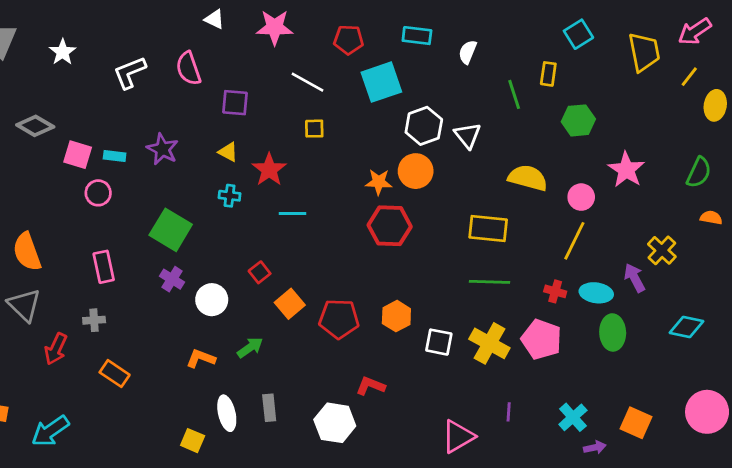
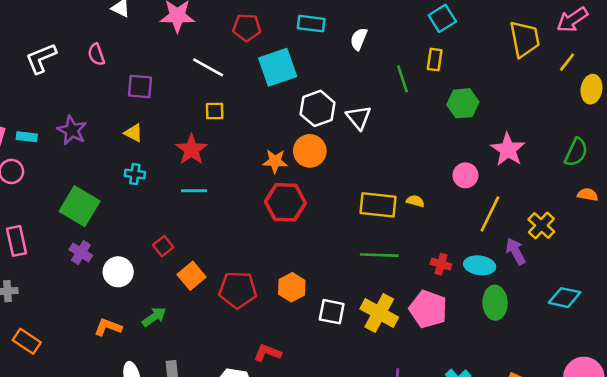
cyan square: (578, 34) -> (442, 18), moved
pink semicircle: (188, 68) -> (96, 54), size x0.7
red star: (269, 170) -> (191, 150), moved
yellow semicircle: (528, 178) -> (415, 201), moved, size x0.5
yellow line: (574, 241) -> (490, 214), moved

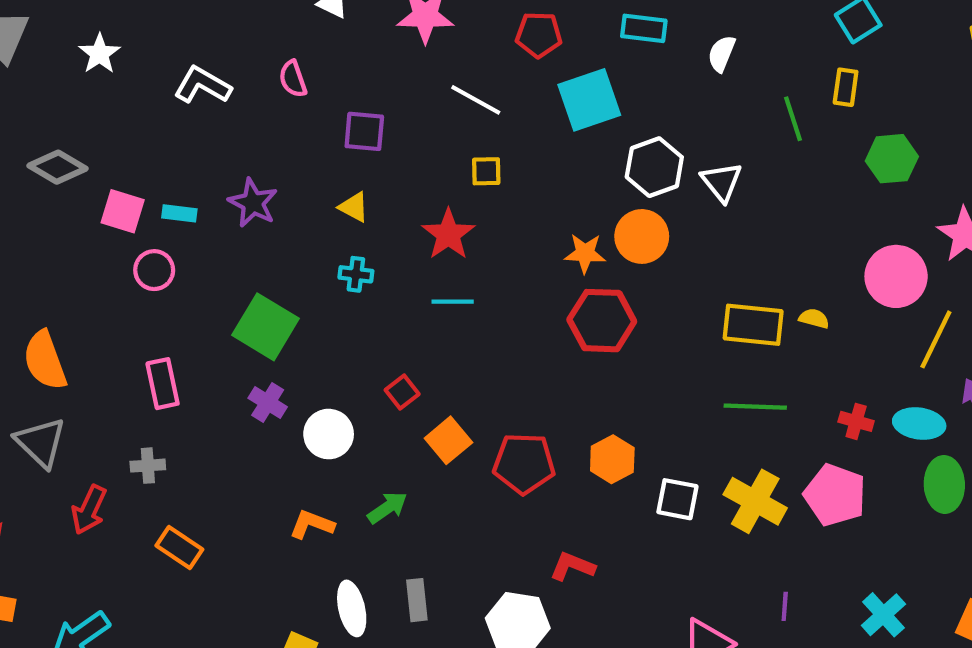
white L-shape: (41, 58) -> (202, 85), turned 52
pink circle: (465, 175) -> (896, 276), size x1.5

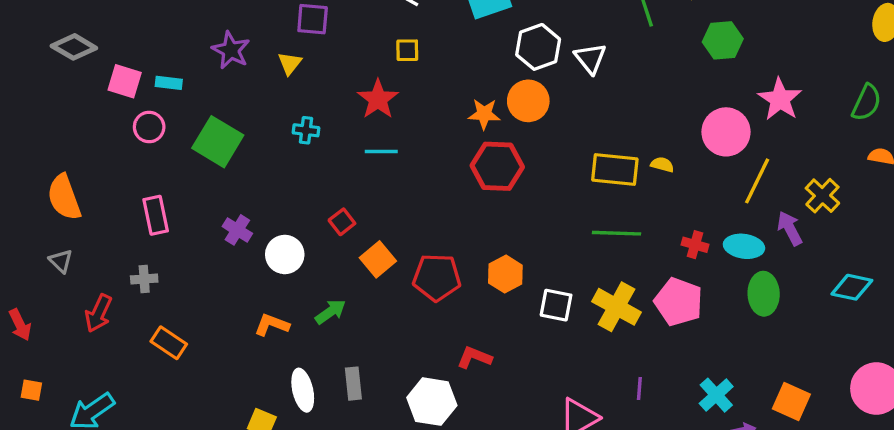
purple star: (253, 203) -> (231, 50), moved
yellow triangle: (354, 207) -> (290, 63), moved, turned 40
green square: (266, 327) -> (218, 142), moved
gray triangle: (41, 442) -> (61, 261), size x0.6

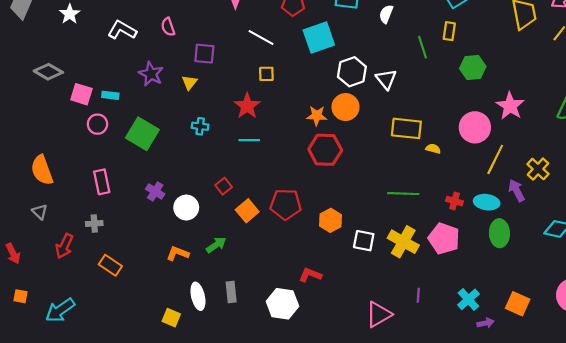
yellow rectangle: (615, 170) -> (406, 128), moved
red pentagon: (437, 277) -> (286, 204), moved

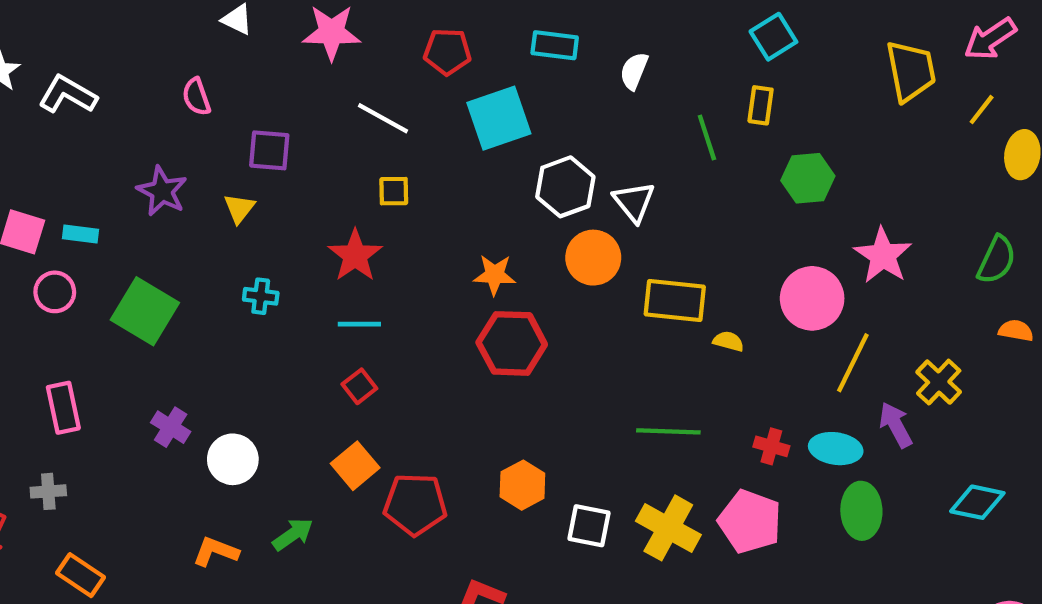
white L-shape: (122, 30) -> (68, 95), moved
orange circle: (346, 107) -> (593, 258), moved
red square: (224, 186) -> (359, 386), moved
red pentagon: (286, 204) -> (415, 504), moved

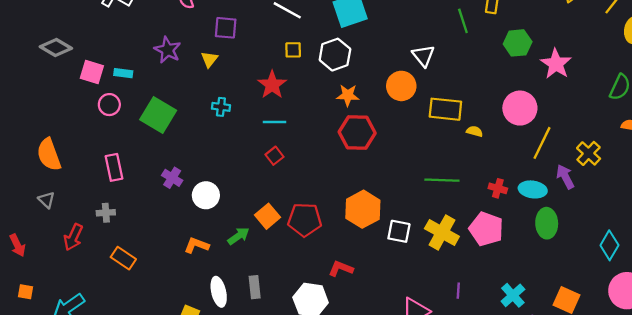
white hexagon: (565, 187) -> (335, 55), moved
pink star: (883, 255) -> (556, 64), moved
orange square: (355, 466) -> (268, 216), moved
orange hexagon: (522, 485) -> (363, 209), size x1.4
cyan diamond: (977, 502) -> (609, 245), moved, turned -72

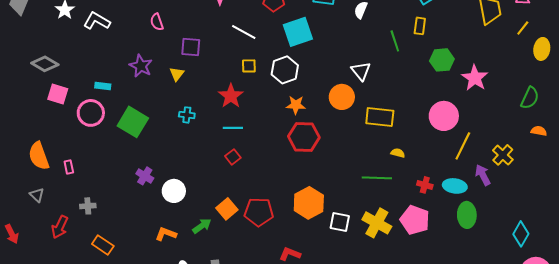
pink square: (92, 72) -> (58, 94), moved
pink circle: (109, 105) -> (91, 113), size x1.4
yellow semicircle: (475, 131) -> (398, 153), moved
pink rectangle: (114, 167) -> (69, 167), moved, size x0.6

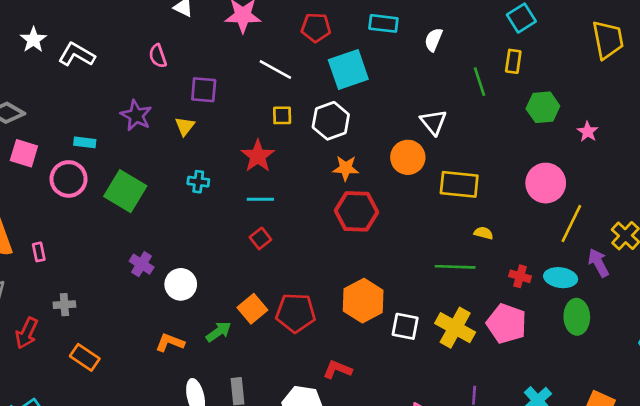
pink star: (475, 78) -> (588, 132), size x0.6

